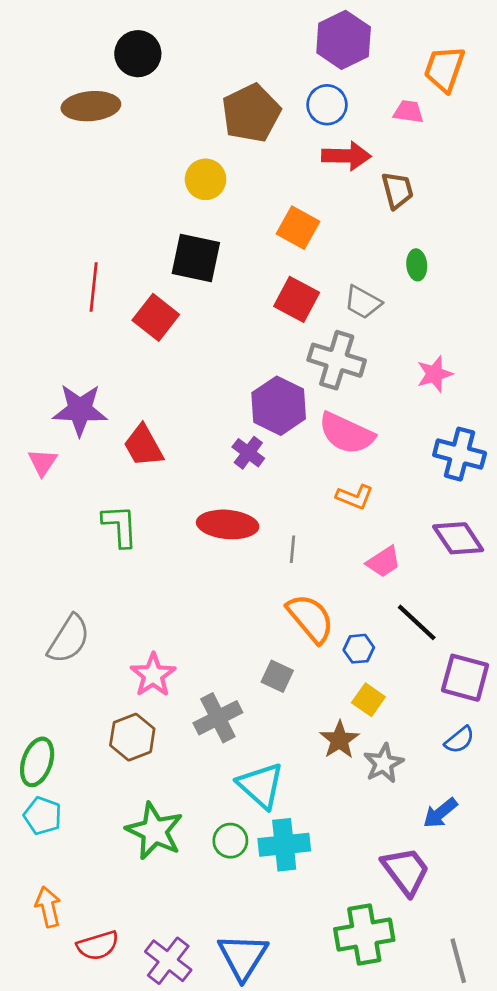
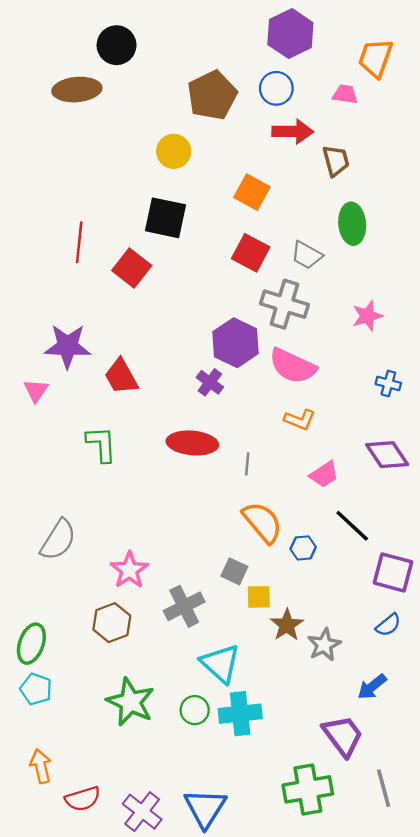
green ellipse: (417, 265) -> (352, 224), size x1.6
blue cross: (460, 454) -> (388, 383), size x0.6
yellow square: (368, 700) -> (259, 597), moved, turned -36
gray line: (458, 961) -> (384, 788), moved

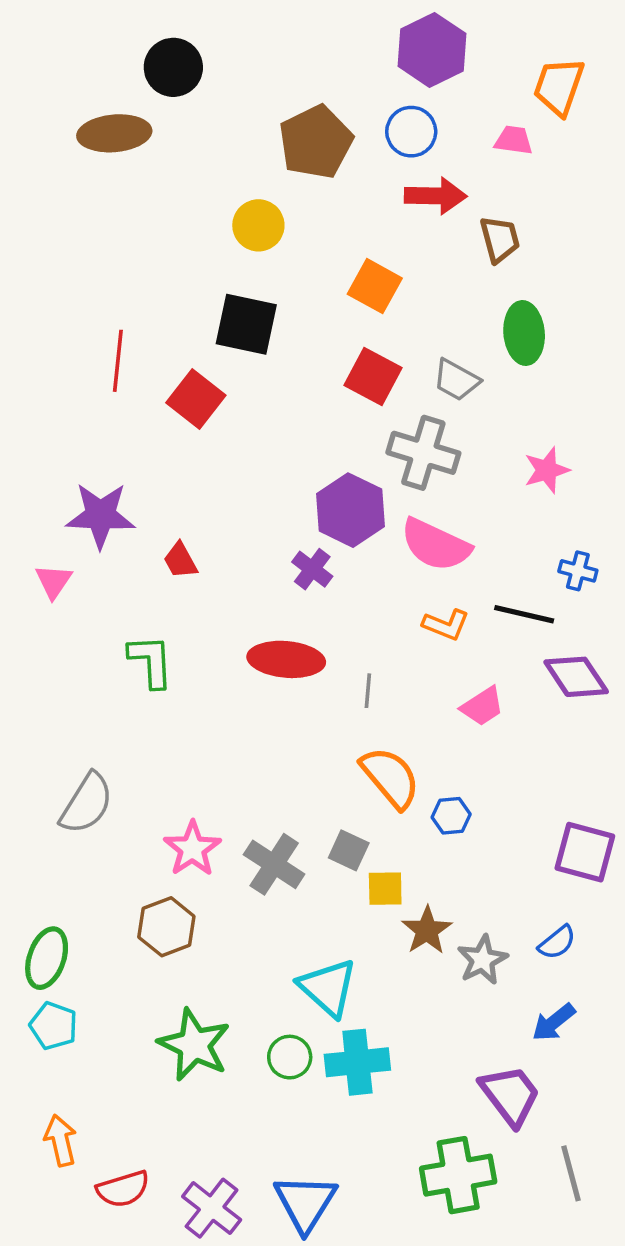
red trapezoid: (121, 376) -> (180, 560), size x0.7
black line: (352, 526) -> (524, 614), moved, turned -30
gray cross: (184, 606) -> (274, 864), moved, turned -30
blue semicircle: (388, 625) -> (557, 942), moved

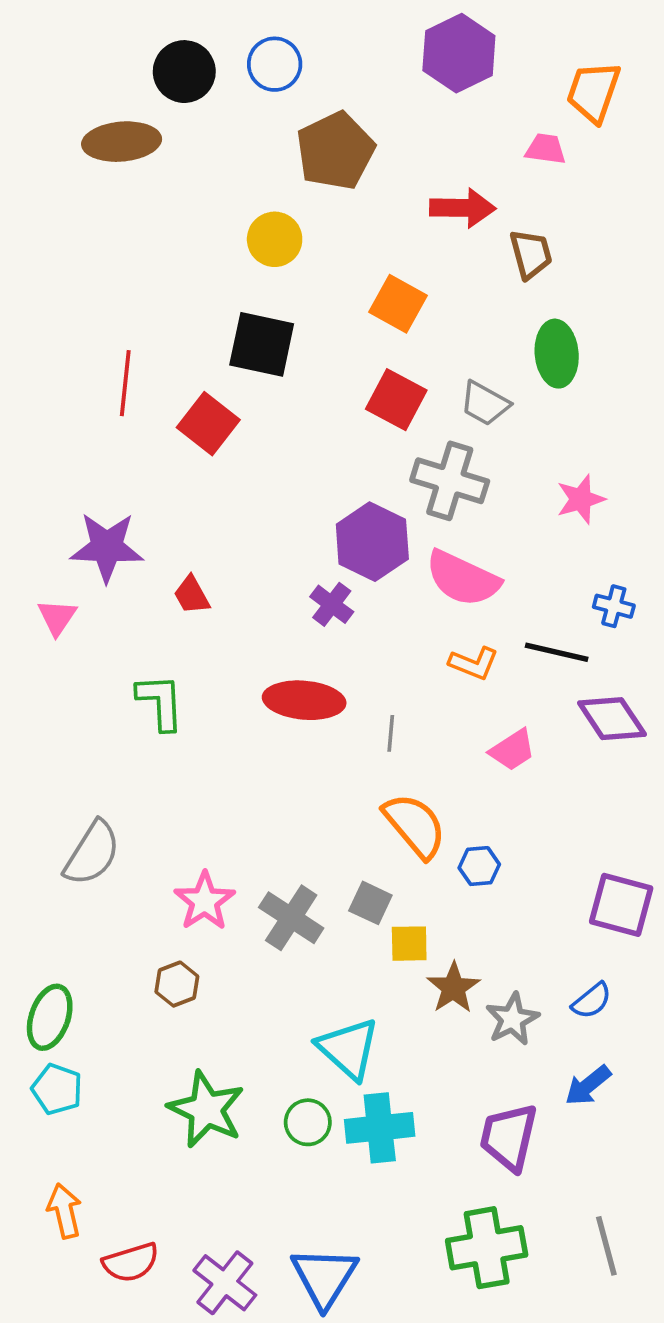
blue circle: (411, 132) -> (275, 64), moved
brown hexagon: (166, 927) -> (177, 984), size x0.7
purple trapezoid: (510, 1095) -> (509, 1137), moved, turned -130

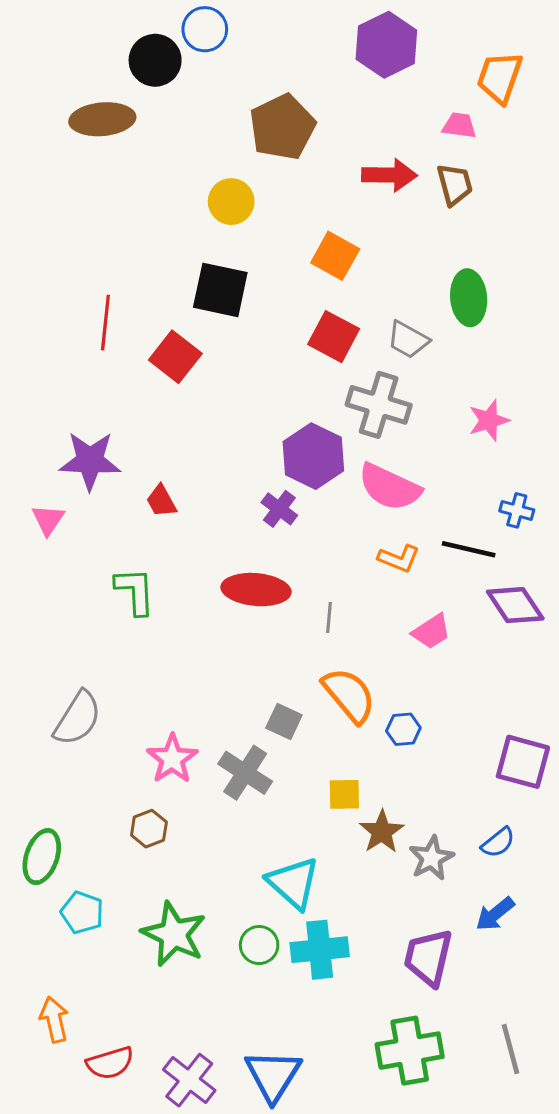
blue circle: (275, 64) -> (205, 29), moved
brown trapezoid: (531, 254) -> (455, 184), moved
gray square: (370, 903) -> (284, 722), moved
cyan pentagon: (57, 1089) -> (82, 912), moved

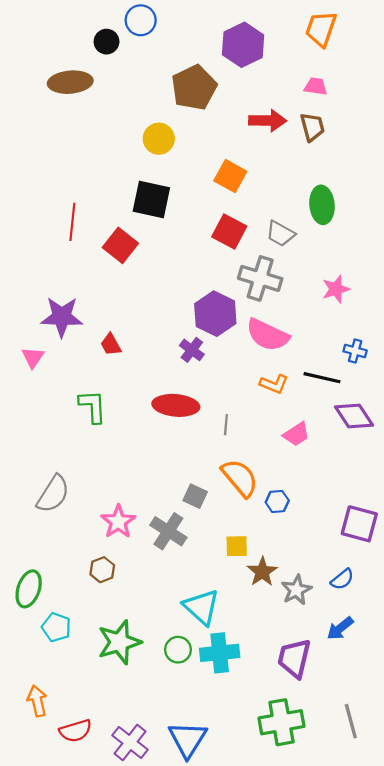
purple hexagon: (386, 45) -> (243, 45), moved
black circle: (155, 60) -> (107, 42), size x0.7
orange trapezoid: (500, 77) -> (321, 29), moved
green star: (174, 934) -> (119, 642), turned 30

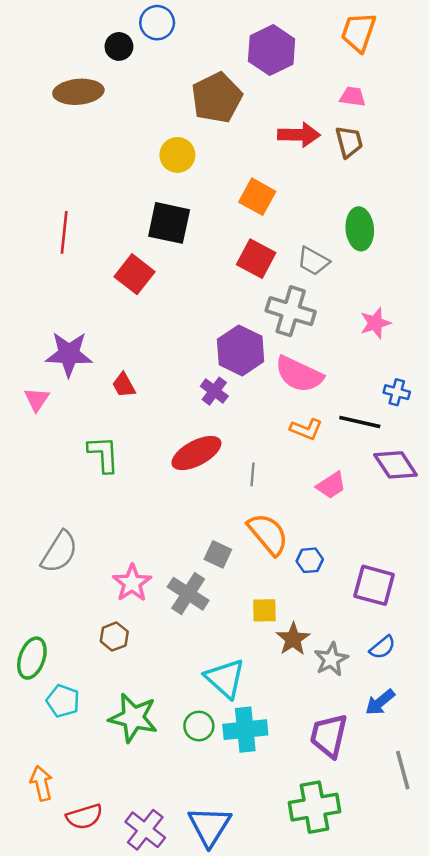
red line: (72, 222) -> (64, 232), moved
red ellipse: (176, 405) -> (196, 453), turned -33
purple square: (359, 524) -> (374, 585), moved
green star: (119, 642) -> (133, 718), turned 30
gray line: (351, 721) -> (403, 770), moved

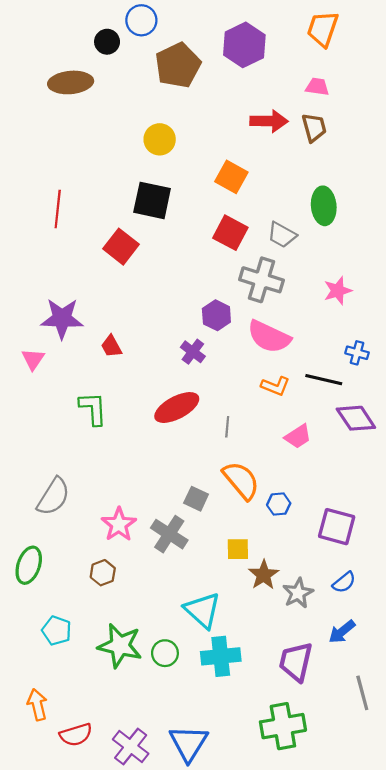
brown pentagon: (217, 98) -> (178, 65), moved
purple hexagon: (241, 350) -> (216, 315), size x0.7
green ellipse: (32, 658) -> (29, 565), moved
green circle: (199, 726) -> (165, 653), moved

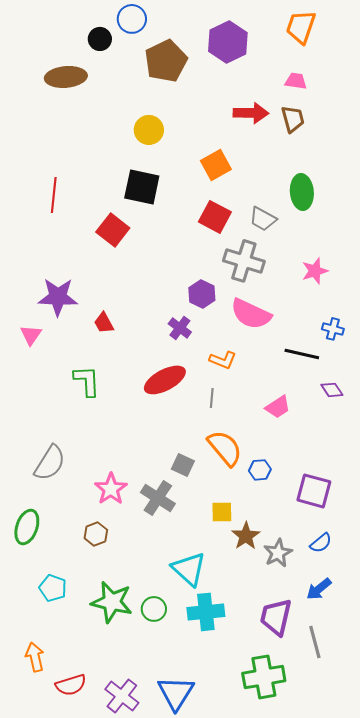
orange square: (231, 177) -> (216, 165), turned 32
orange L-shape: (275, 386) -> (223, 360), moved
purple diamond: (356, 418) -> (332, 390), size x0.6
gray line: (362, 693) -> (315, 642), moved

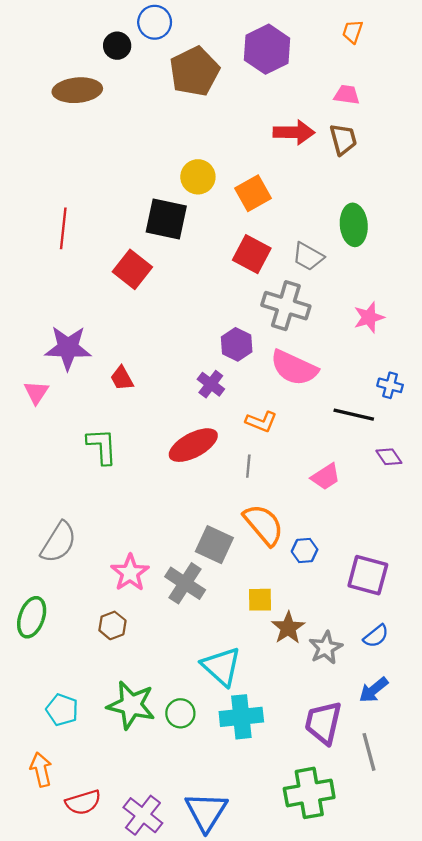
orange trapezoid: (301, 27) -> (353, 32), size x0.6
yellow circle: (149, 130) -> (198, 177), moved
gray square: (183, 465) -> (214, 545), size x1.4
cyan pentagon: (53, 588) -> (62, 710), moved

